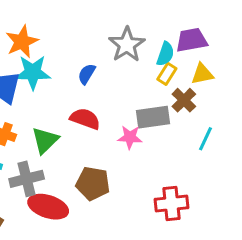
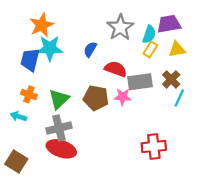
brown cross: (184, 100) -> (171, 79), moved
red semicircle: (85, 119) -> (116, 69), moved
gray cross: (27, 179) -> (59, 128), moved
brown pentagon: (93, 183) -> (96, 98), moved

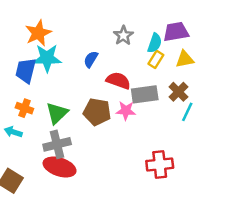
gray star: (120, 27) -> (123, 36), size x0.7

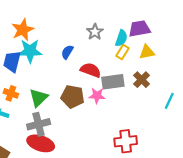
cyan line: (187, 112) -> (169, 101), moved

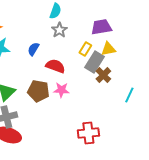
cyan semicircle: (121, 38) -> (55, 11), moved
gray rectangle: (113, 82) -> (94, 62), moved, turned -50

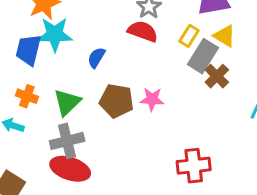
blue semicircle: (33, 49) -> (96, 58), moved
yellow triangle: (108, 49) -> (225, 36), turned 42
red semicircle: (55, 66) -> (143, 31), moved

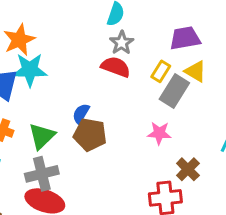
blue semicircle: (96, 58) -> (81, 114), moved
brown cross: (217, 76) -> (188, 169), moved
pink star: (152, 99) -> (159, 133), moved

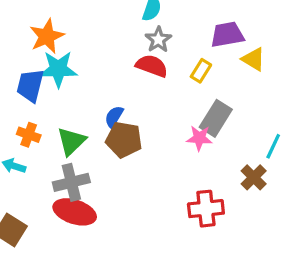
yellow triangle: (195, 71) -> (254, 59), moved
gray rectangle: (174, 91) -> (216, 118), moved
brown cross: (188, 169) -> (254, 177), moved

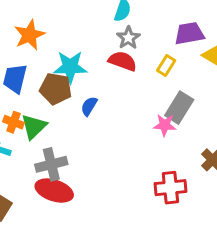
cyan star: (58, 69) -> (70, 67), moved
brown pentagon: (124, 140) -> (56, 89), moved
green triangle: (71, 141) -> (34, 127), moved

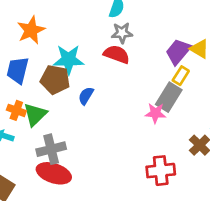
purple trapezoid: (189, 33) -> (178, 52), moved, turned -40
gray star: (128, 38) -> (122, 33), turned 30
yellow rectangle: (166, 65) -> (181, 76), moved

